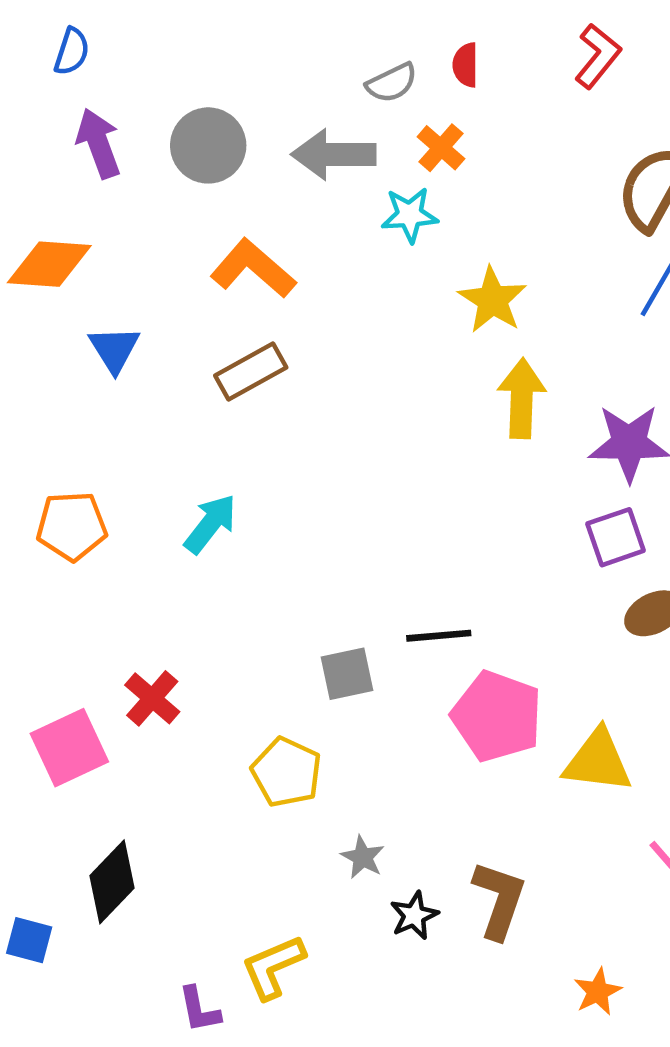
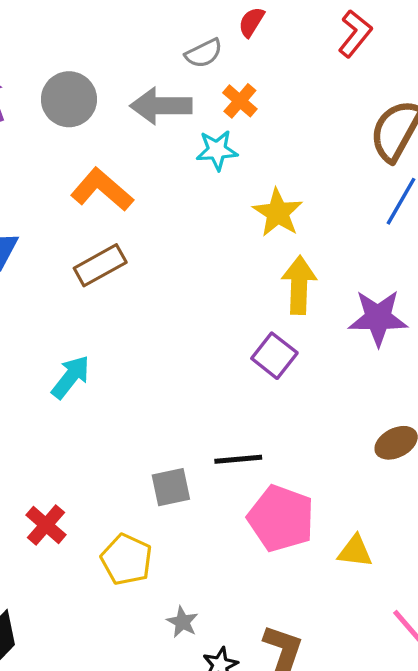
red semicircle: (466, 65) -> (251, 22), moved, turned 32
purple square: (616, 537) -> (274, 356), moved, turned -33
red cross: (152, 698) -> (46, 525), moved
yellow triangle: (598, 761) -> (355, 551), size x0.7

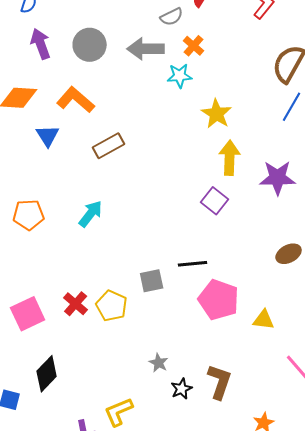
orange L-shape: (102, 190) -> (76, 100), moved
yellow pentagon: (127, 559) -> (112, 306), moved

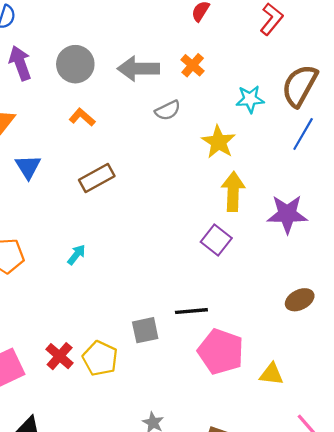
gray semicircle: (172, 17) -> (168, 110), moved
cyan star: (180, 76) -> (250, 99), moved
orange L-shape: (76, 100) -> (82, 117), moved, size x0.6
cyan arrow: (91, 214) -> (76, 255), size x0.7

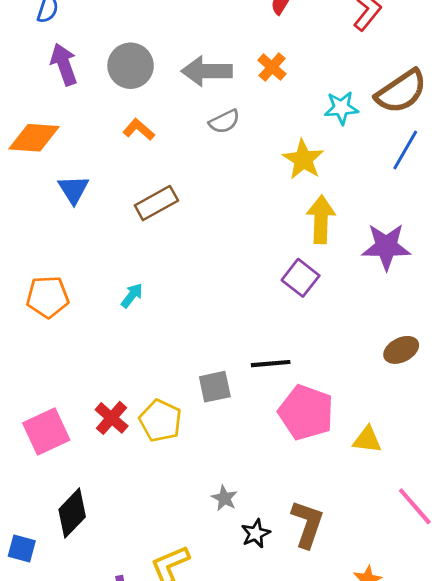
brown semicircle: (300, 86) -> (401, 92), turned -153
gray semicircle: (168, 110) -> (224, 121), moved

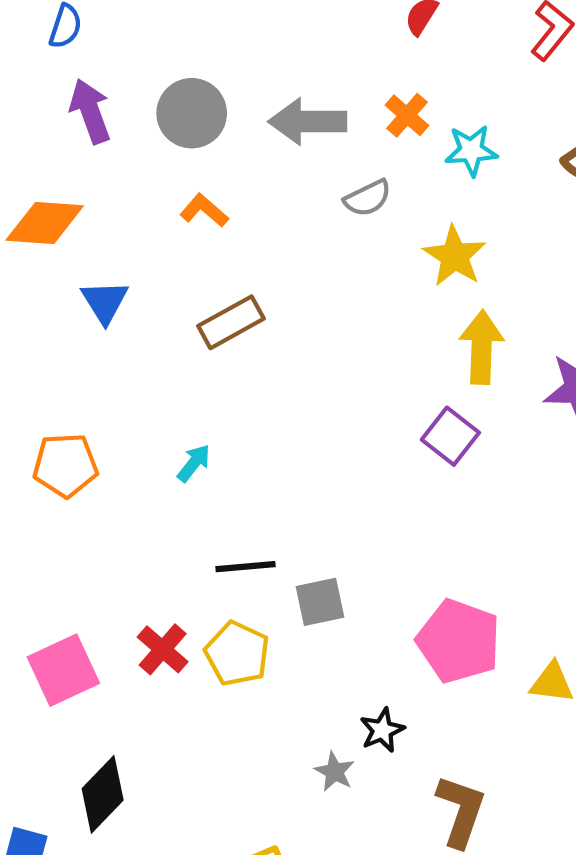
cyan star: (341, 108) -> (471, 150), moved
gray semicircle: (224, 121) -> (368, 198), moved
black line: (271, 364) -> (245, 567), moved
black star: (256, 534) -> (382, 730), moved

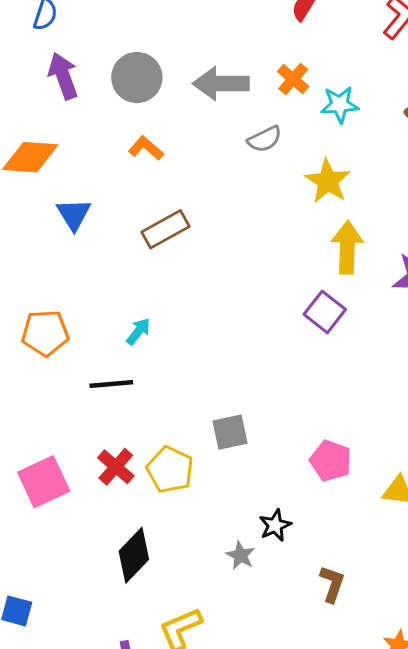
black line: (245, 567) -> (111, 384), moved
pink pentagon: (459, 641) -> (331, 461), size x0.7
black diamond: (103, 794) -> (134, 555), moved
brown L-shape: (461, 811) -> (332, 584), size x0.7

